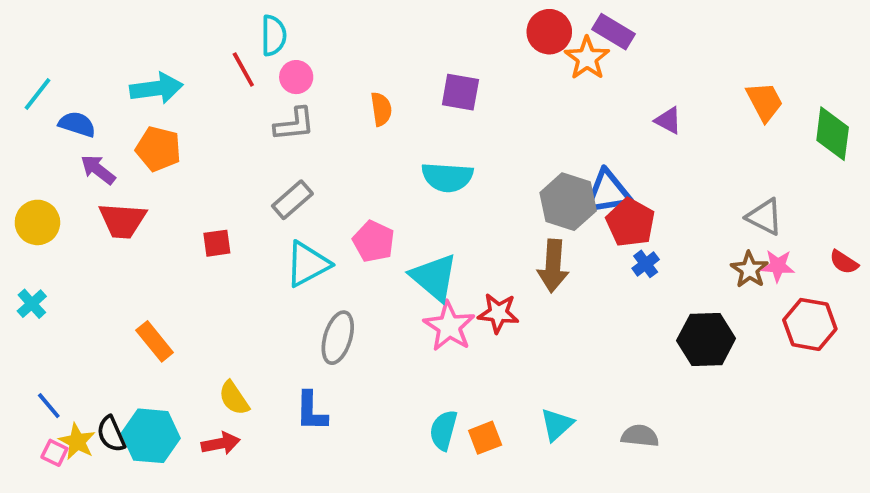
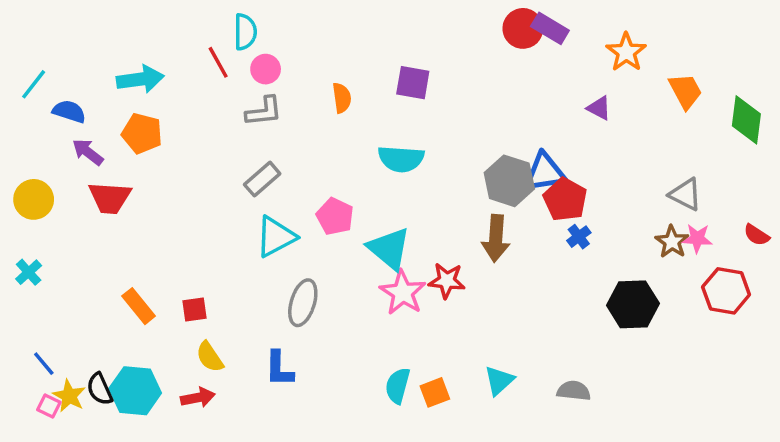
red circle: (549, 32) -> (523, 28), moved
orange star: (587, 58) -> (626, 52), moved
red square: (217, 243) -> (194, 309), moved

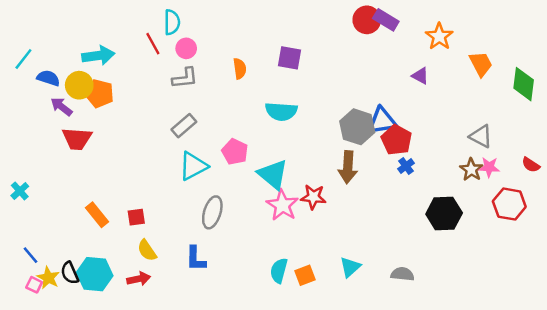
yellow circle: (34, 199) -> (79, 85), moved

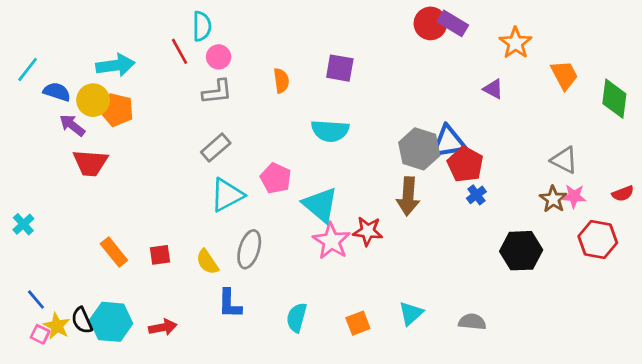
red semicircle: (531, 165) -> (623, 194), turned -54
yellow semicircle: (147, 250) -> (207, 262), moved
cyan semicircle: (279, 271) -> (297, 318), moved

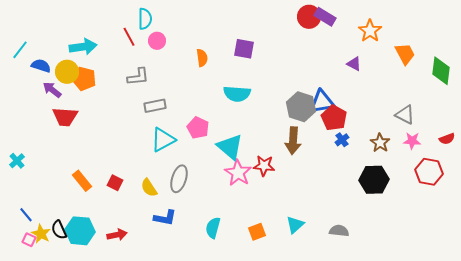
gray L-shape: (217, 92) -> (138, 77), moved
gray rectangle: (216, 148) -> (155, 106), turned 30
brown star: (553, 199) -> (380, 143), moved
red square: (160, 255) -> (115, 183), turned 35
blue L-shape: (230, 304) -> (165, 218), turned -80

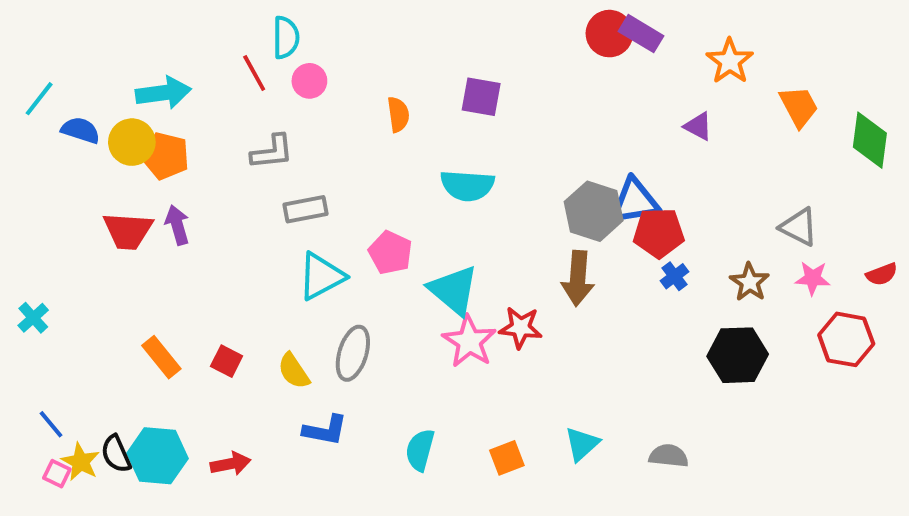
purple arrow: (52, 90) -> (177, 225), moved, turned 36
red pentagon: (334, 118) -> (659, 233), turned -30

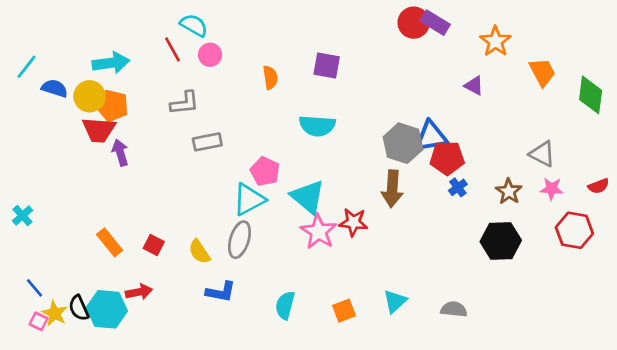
cyan semicircle: (286, 37) -> (194, 25), turned -60
red trapezoid: (128, 231) -> (99, 130), moved
cyan triangle: (321, 276) -> (249, 199), moved
red arrow: (231, 464) -> (139, 292), moved

